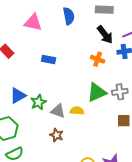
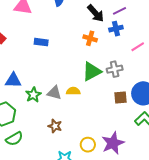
blue triangle: (18, 96) -> (13, 80), turned 36
green star: (38, 102) -> (33, 95), moved
brown star: (57, 135) -> (55, 126), moved

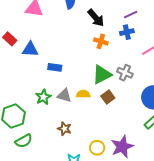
black arrow: (96, 13) -> (96, 18), moved
blue rectangle: (41, 42) -> (55, 67), moved
gray cross: (115, 69) -> (125, 73), turned 35
blue triangle: (13, 80) -> (30, 49), moved
brown square: (121, 98) -> (108, 97), moved, turned -32

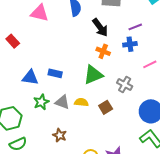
blue triangle: (30, 49) -> (30, 77), moved
green triangle: (102, 75) -> (93, 75), moved

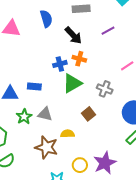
blue cross: (130, 44) -> (60, 64), moved
yellow semicircle: (81, 102) -> (68, 134), moved
brown star: (60, 135) -> (46, 147), size x1.6

